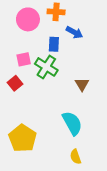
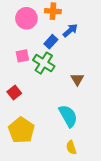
blue arrow: (74, 32) -> (70, 30), turned -70
blue rectangle: (54, 44) -> (51, 42), turned 40
red square: (15, 83) -> (14, 93), moved

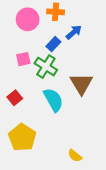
brown triangle: (77, 79) -> (81, 84), size x1.6
cyan semicircle: (68, 116) -> (53, 100), moved
yellow semicircle: (71, 147) -> (75, 156), turned -32

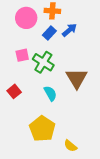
blue rectangle: (53, 44) -> (49, 33), moved
cyan semicircle: (53, 100) -> (50, 93), size x0.7
yellow pentagon: (22, 137) -> (42, 129), moved

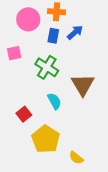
blue rectangle: (49, 33) -> (53, 36), turned -32
pink square: (22, 55) -> (14, 53), moved
red square: (14, 91) -> (24, 114), moved

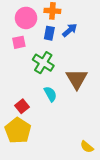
pink square: (14, 53) -> (19, 42), moved
yellow pentagon: (46, 139) -> (18, 131), moved
yellow semicircle: (76, 158) -> (87, 147), moved

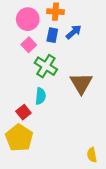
pink square: (19, 42) -> (29, 45), moved, turned -32
cyan semicircle: (50, 94) -> (41, 96), moved, turned 35
yellow semicircle: (87, 147) -> (92, 155), turned 40

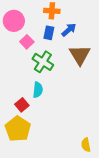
pink circle: (28, 19) -> (14, 21), moved
brown triangle: (81, 83) -> (80, 55), moved

